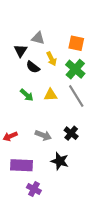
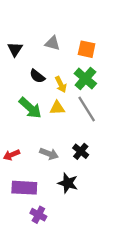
gray triangle: (38, 38) -> (53, 43), moved
black triangle: (20, 51) -> (15, 49), moved
yellow arrow: (51, 59) -> (61, 84), moved
green arrow: (27, 95) -> (30, 108), size x1.5

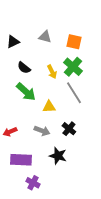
black triangle: (15, 49) -> (13, 42), turned 32
black semicircle: (37, 76) -> (24, 68), moved
yellow triangle: (57, 108) -> (49, 107), moved

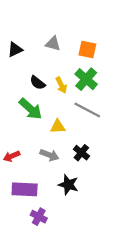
black semicircle: (24, 68) -> (38, 83), moved
gray line: (74, 93) -> (87, 110), turned -30

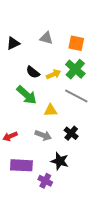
yellow arrow: (61, 85) -> (54, 74), turned -88
purple cross: (39, 217) -> (45, 181), moved

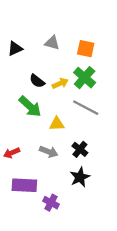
black star: (60, 161) -> (80, 177), moved, turned 30

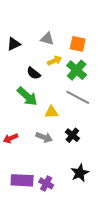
yellow arrow: (60, 83) -> (55, 61), moved
black star: (80, 177) -> (80, 173), moved
purple rectangle: (24, 185) -> (22, 180), moved

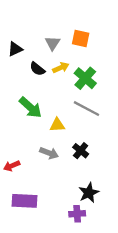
gray triangle: (47, 39) -> (53, 43), turned 48
orange square: (78, 44) -> (81, 38), moved
black semicircle: (34, 73) -> (37, 69), moved
red arrow: (10, 138) -> (12, 166), moved
purple cross: (46, 183) -> (77, 214), moved, turned -32

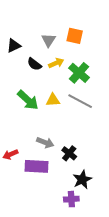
yellow triangle: (57, 125) -> (53, 100), moved
black cross: (81, 151) -> (69, 153), moved
purple rectangle: (25, 201) -> (37, 166), moved

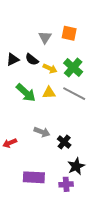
black triangle: (14, 46) -> (13, 59), moved
yellow arrow: (56, 63) -> (50, 68), moved, turned 48
purple rectangle: (37, 166) -> (34, 177), moved

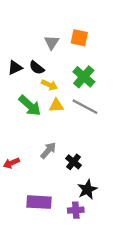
yellow arrow: (50, 68) -> (49, 85), moved
gray arrow: (42, 132) -> (48, 150), turned -70

